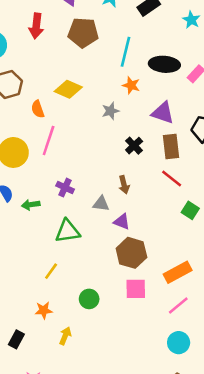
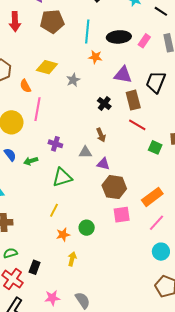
gray star: (110, 111) -> (73, 80), moved
orange star: (44, 310) -> (63, 235), moved

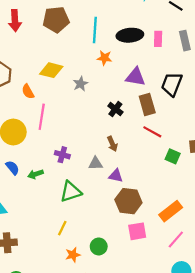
pink rectangle: (144, 41) -> (158, 39), turned -32

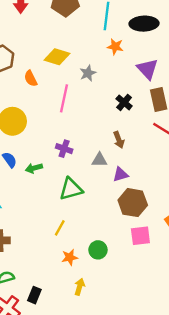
purple triangle: (135, 77) -> (147, 69), turned 35
pink line: (42, 117) -> (64, 98), moved
purple triangle: (116, 176) -> (121, 174), turned -32

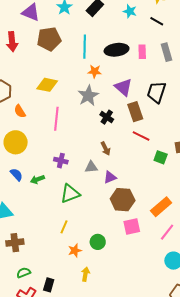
gray star: (88, 73) -> (88, 96), moved, size x1.5
orange semicircle: (31, 78) -> (20, 111), moved

